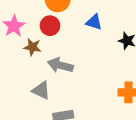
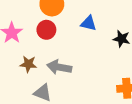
brown star: (32, 47) -> (28, 64), moved

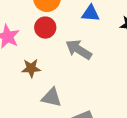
gray arrow: (59, 67) -> (79, 50), moved, turned 30

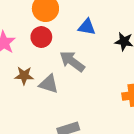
gray triangle: (52, 97) -> (49, 84), moved

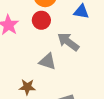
brown star: (24, 76) -> (27, 87), moved

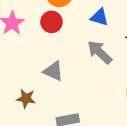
gray arrow: (68, 42) -> (100, 52), moved

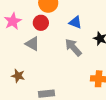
gray triangle: (53, 71) -> (32, 44), moved

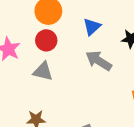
blue triangle: (75, 22) -> (92, 27), turned -48

